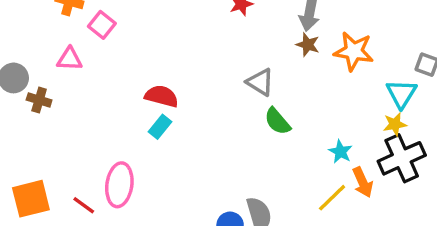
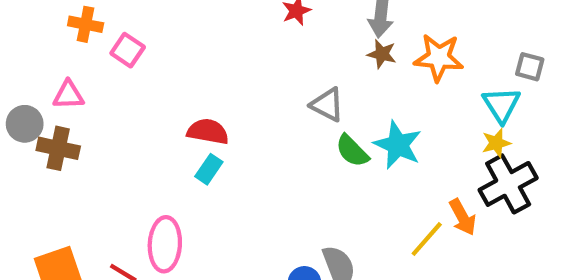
pink triangle: (70, 59) -> (68, 95), moved
brown cross: (39, 100) -> (58, 148), size x1.4
cyan star: (340, 152) -> (398, 145), moved, size x1.6

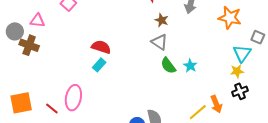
brown star: (382, 54) -> (162, 20), moved
orange star: (439, 58) -> (230, 18), moved
cyan star: (398, 145) -> (190, 66), size x0.6
black cross: (508, 184) -> (240, 91), size x0.6

